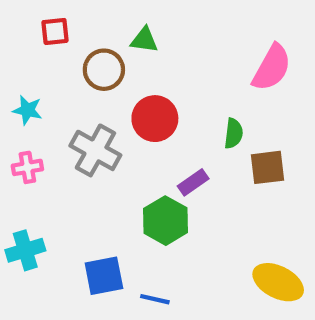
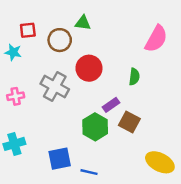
red square: (55, 31) -> (28, 30), moved
cyan star: (27, 110) -> (13, 52), moved
brown square: (267, 167) -> (129, 122), moved, turned 35

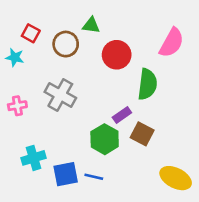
red square: (28, 30) -> (31, 33), turned 35
red circle: (89, 68) -> (117, 55), moved
green semicircle: (134, 77) -> (147, 84), size x1.6
cyan cross: (14, 144) -> (34, 158), moved
blue line: (89, 172) -> (94, 177), moved

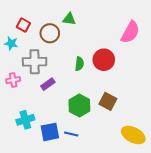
red circle: (117, 55) -> (104, 60), moved
green semicircle: (147, 84) -> (79, 64), moved, size x0.6
gray cross: (60, 95) -> (35, 62), moved, turned -30
purple rectangle: (122, 115) -> (48, 84), moved

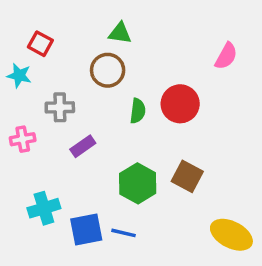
pink semicircle: (130, 32) -> (226, 56), size x0.7
brown circle: (50, 33) -> (108, 70), moved
gray cross: (35, 62) -> (60, 107), size x0.7

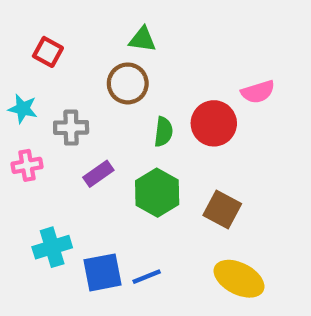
pink semicircle: (226, 56) -> (258, 92), moved, turned 44
cyan star: (19, 76) -> (23, 109), moved
green hexagon: (138, 183) -> (157, 193), moved
blue line: (124, 233) -> (147, 277), turned -35
yellow ellipse: (231, 235) -> (239, 279), moved

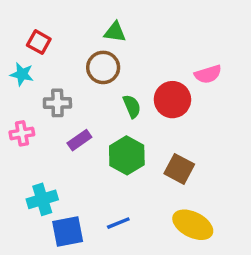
cyan star: (23, 109) -> (22, 74), moved
green semicircle: (163, 132) -> (132, 106), turned -30
blue square: (103, 272) -> (68, 232), moved

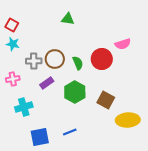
red square: (39, 42) -> (12, 25), moved
brown circle: (103, 67) -> (55, 59), moved
cyan cross: (42, 199) -> (24, 107), moved
yellow ellipse: (193, 225) -> (128, 120), moved, turned -30

